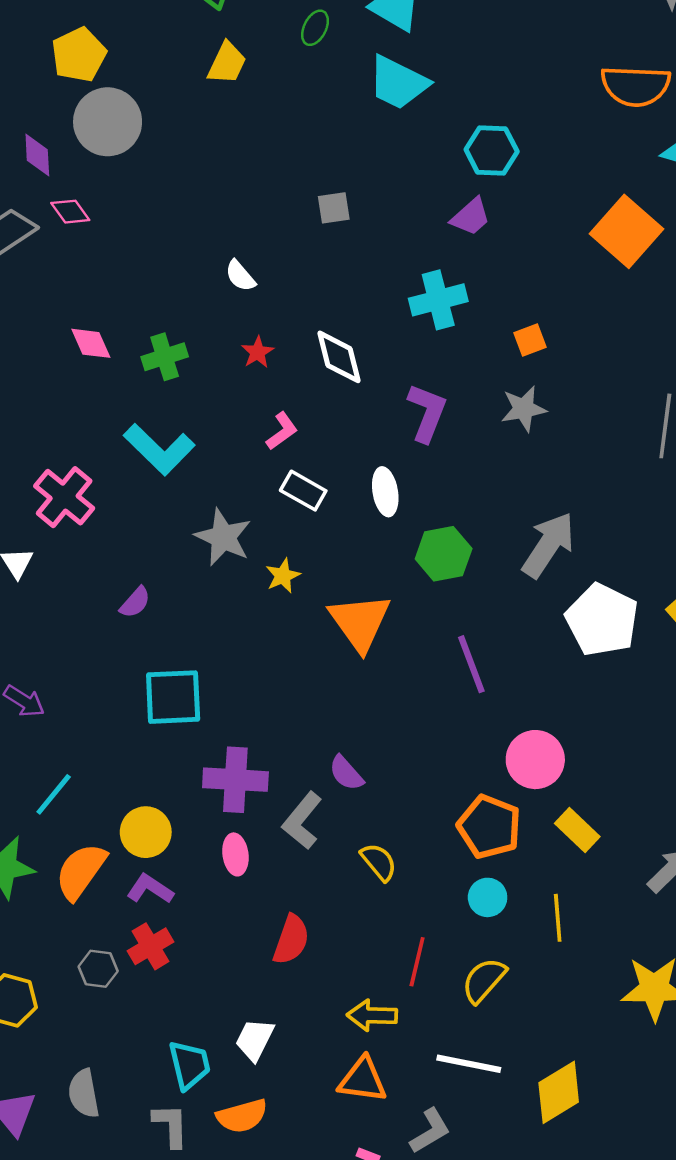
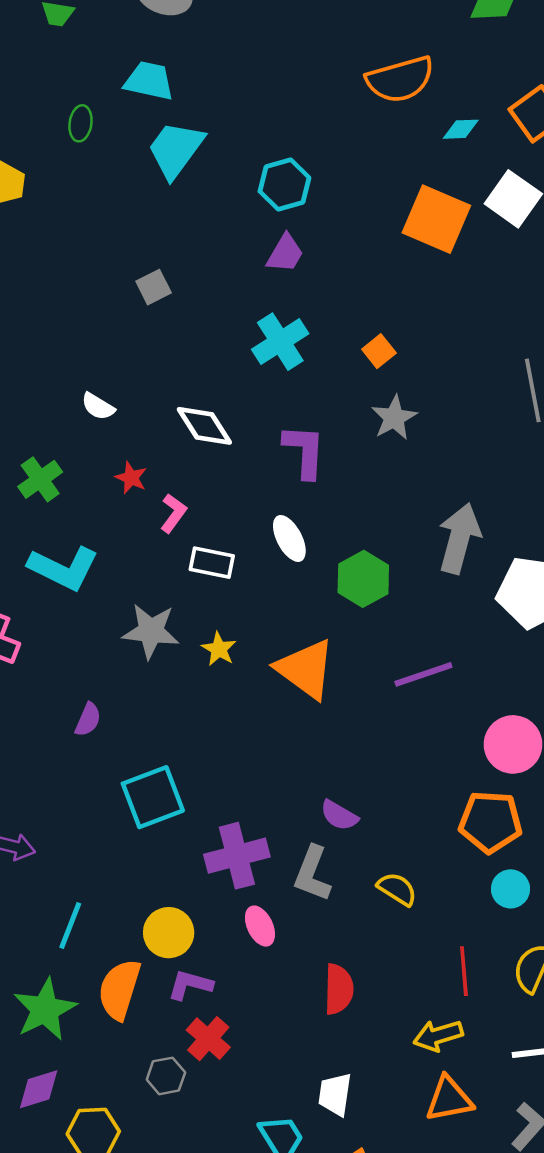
cyan trapezoid: (398, 83) -> (176, 149), turned 118
white semicircle: (240, 276) -> (98, 406), moved
red star: (258, 352) -> (131, 478), moved
purple line: (471, 664) -> (423, 674), turned -70

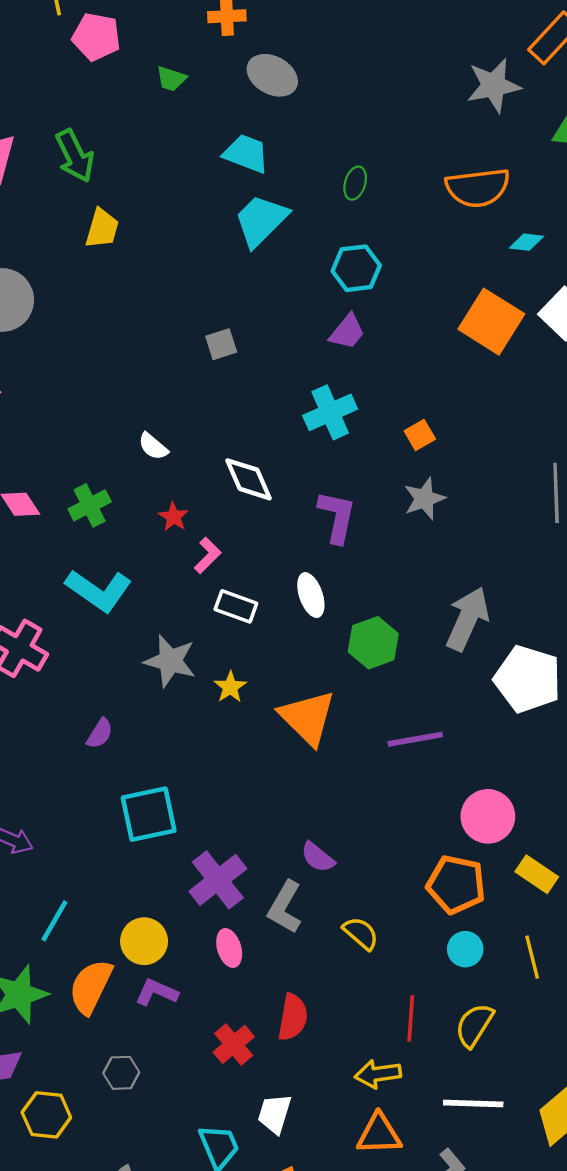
green ellipse: (81, 123) -> (355, 183), moved
purple cross: (237, 856) -> (218, 880), turned -32
red cross: (208, 1039) -> (234, 1044), moved

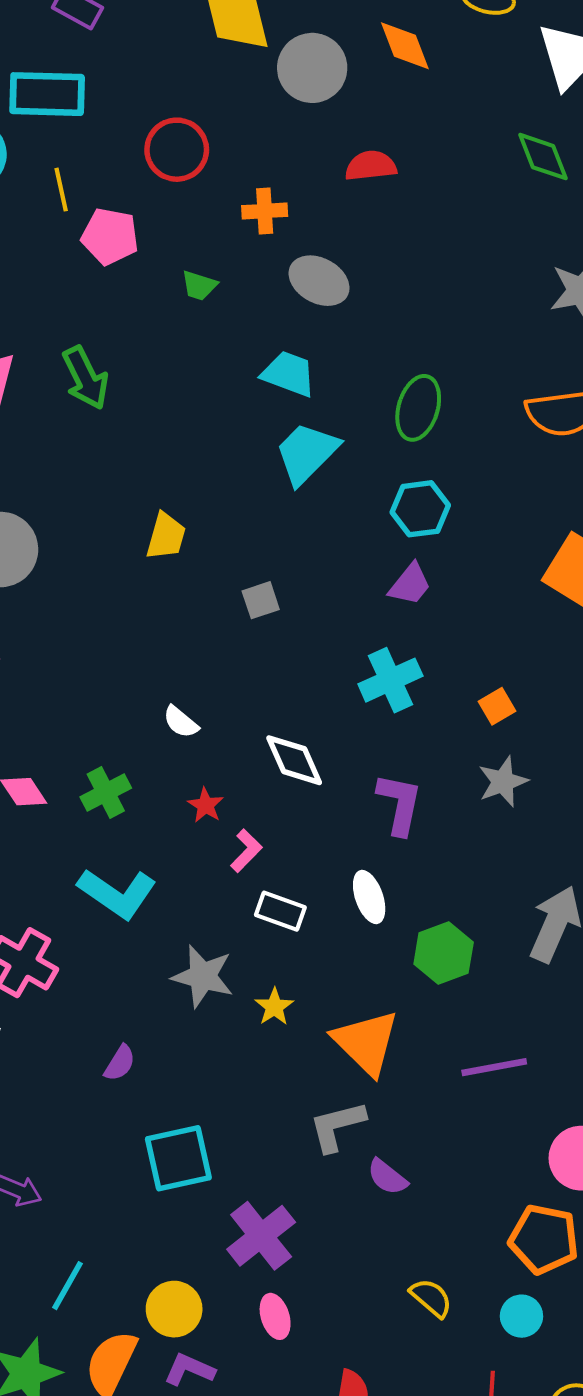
green ellipse: (355, 183) -> (418, 408), size x1.6
yellow trapezoid: (102, 228) -> (166, 536), moved
purple semicircle: (318, 857) -> (387, 1177), moved
gray L-shape: (285, 907) -> (337, 1126), moved, turned 46
cyan circle: (465, 949) -> (521, 1316), moved

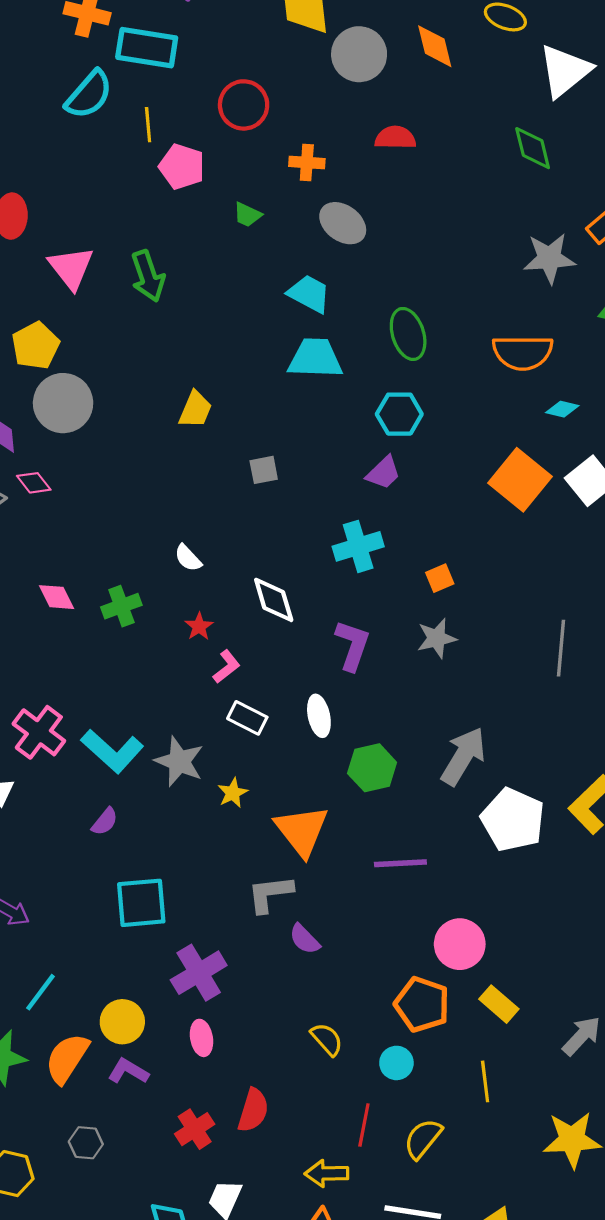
green ellipse: (418, 408) -> (408, 334), turned -42
cyan trapezoid: (307, 453) -> (315, 358), turned 40
cyan L-shape: (117, 893) -> (112, 751), moved

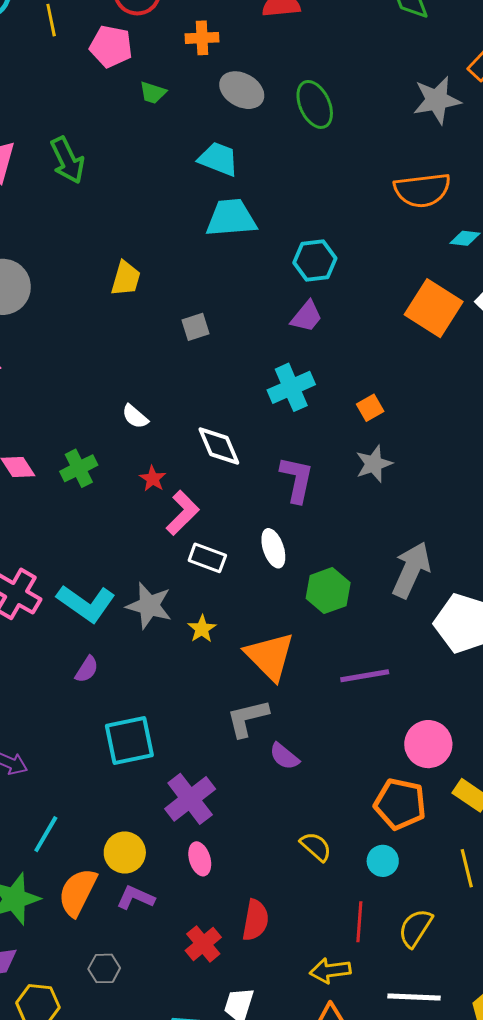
pink pentagon: (182, 167) -> (111, 46), moved
green ellipse: (408, 334) -> (315, 104), moved
pink L-shape: (227, 667) -> (183, 513), size x1.4

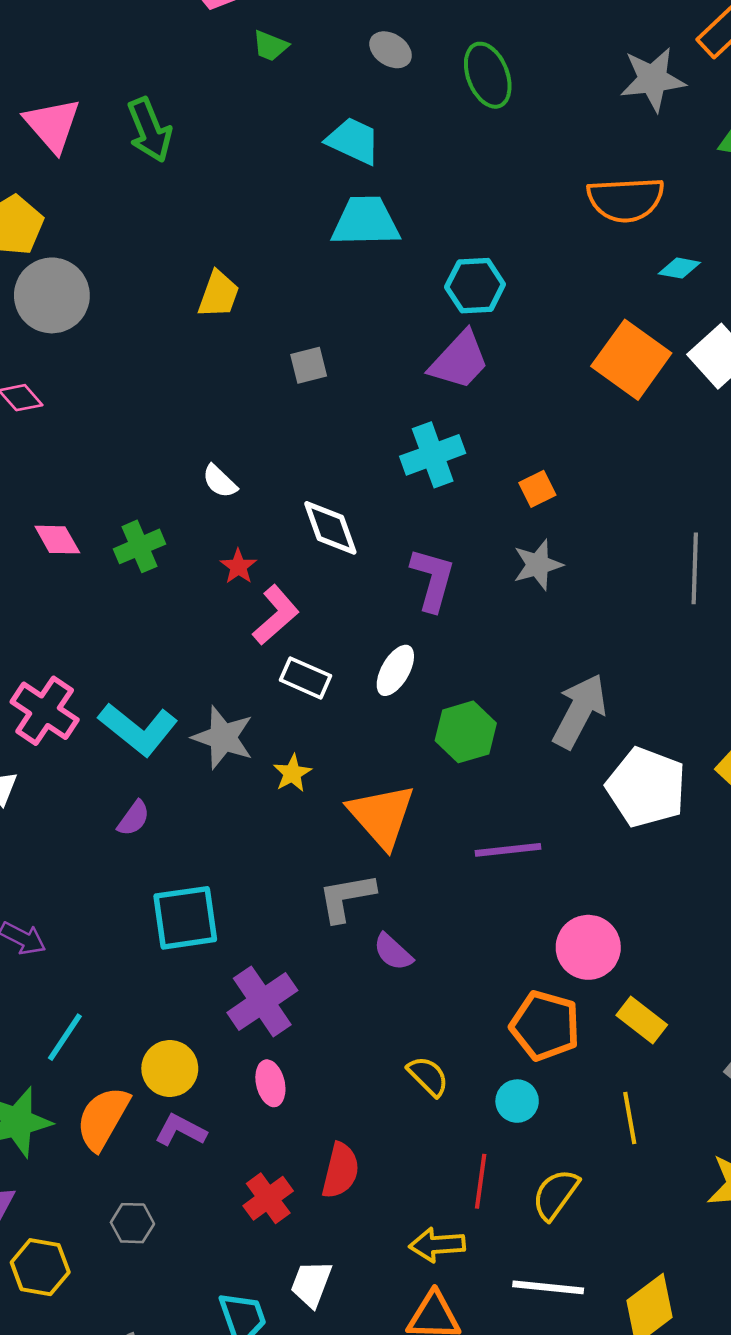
gray ellipse: (242, 90) -> (391, 50), size x0.7
purple trapezoid: (307, 316) -> (459, 360), size x1.4
white ellipse: (273, 548) -> (395, 670), turned 45

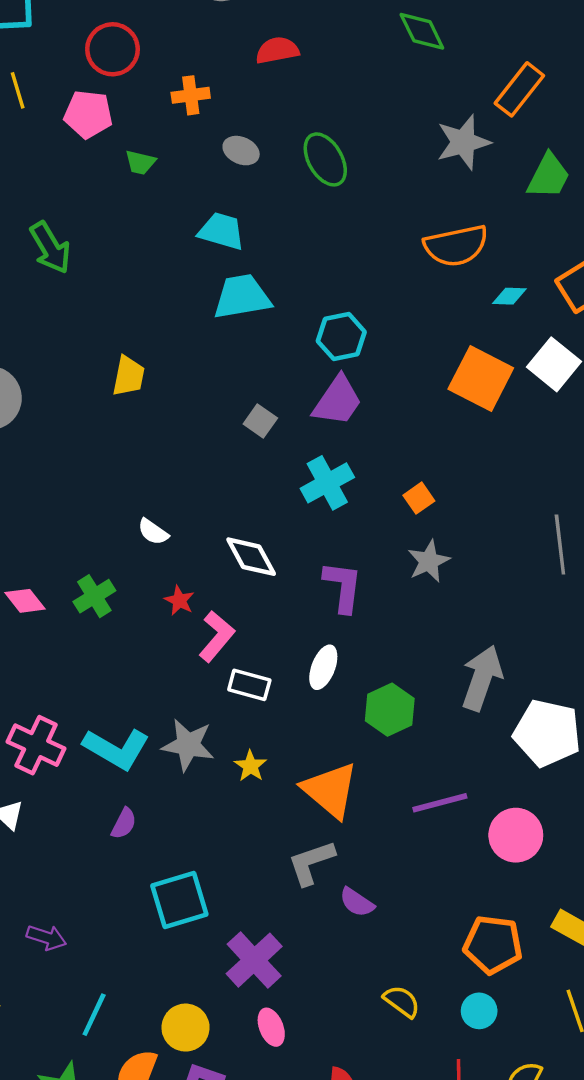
gray square: (309, 365) -> (260, 421), moved, turned -32
pink circle: (588, 947) -> (516, 835), moved

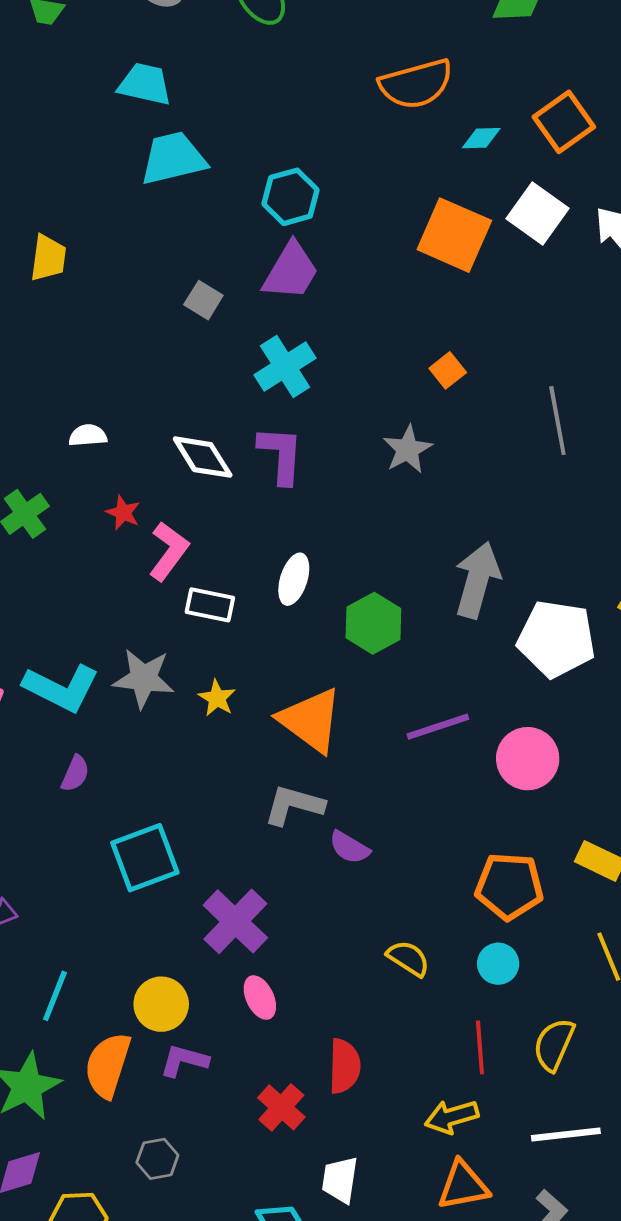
orange square: (419, 498) -> (448, 370), moved
white semicircle: (153, 532) -> (88, 435), turned 144
purple L-shape: (343, 587) -> (281, 455), moved
gray L-shape: (311, 863) -> (294, 805), turned 38

